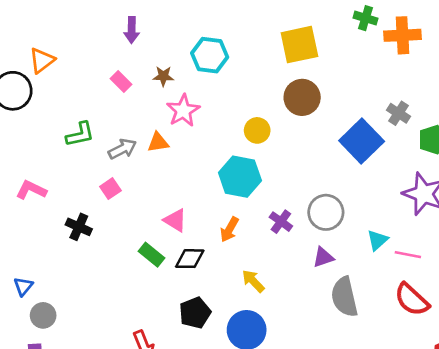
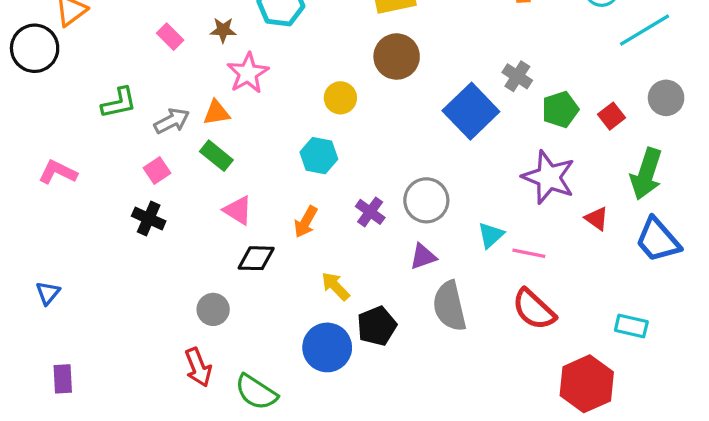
cyan hexagon: (240, 177) -> (319, 156), size x0.7
black cross: (79, 227) -> (149, 219), moved
green rectangle: (151, 255) -> (216, 156), moved
black pentagon: (195, 313) -> (377, 326), moved
gray circle: (43, 315) -> (213, 309), moved

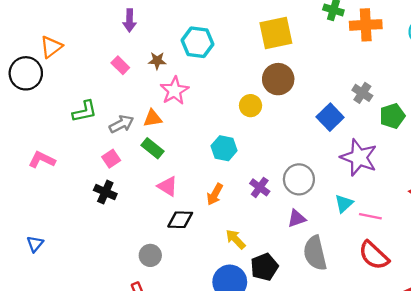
yellow circle: (340, 98) -> (251, 106), moved
blue square: (471, 111) -> (330, 117), size x0.7
purple star: (549, 177) -> (359, 157), moved

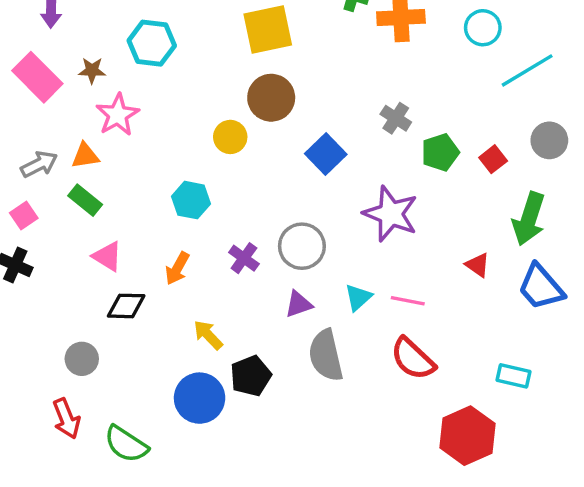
pink rectangle: (120, 65) -> (37, 77), size x1.8
blue square: (330, 117) -> (326, 154), moved
cyan triangle: (344, 204) -> (358, 297), moved

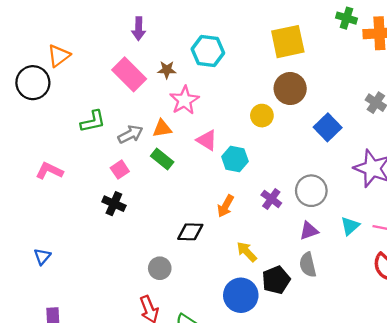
pink triangle: (107, 256) -> (207, 140), moved
gray semicircle: (326, 355) -> (308, 265), moved, size x0.7

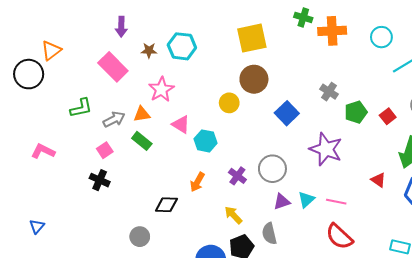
brown star: (167, 70) -> (149, 50), moved
purple triangle: (309, 231) -> (282, 202), moved
yellow arrow: (247, 252) -> (233, 215), moved

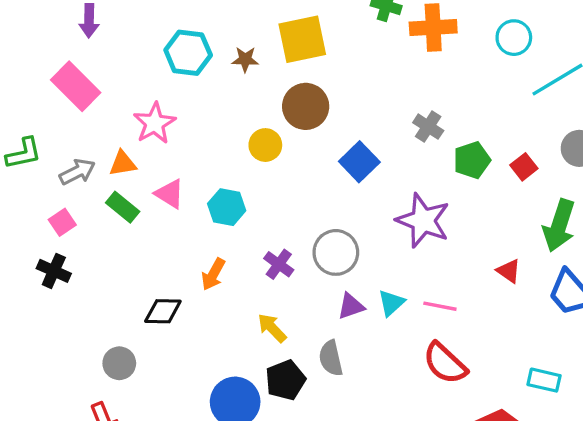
brown star: (149, 50) -> (245, 59), moved
pink triangle: (181, 124) -> (170, 194), moved

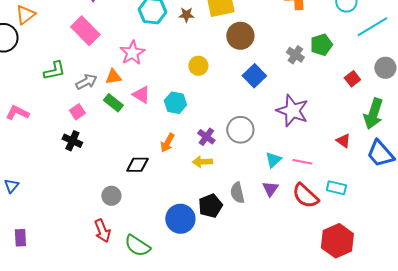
brown circle: (306, 106) -> (240, 36), moved
green pentagon: (472, 160) -> (321, 45), moved
purple triangle: (351, 306) -> (270, 189), moved, turned -36
yellow arrow: (272, 328) -> (202, 162), moved, turned -48
cyan rectangle: (544, 380) -> (336, 188), moved

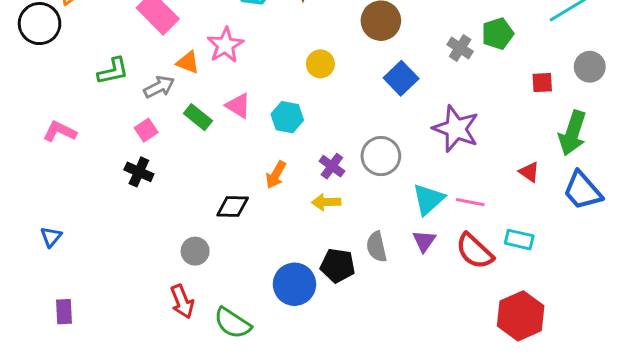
orange triangle: (113, 77) -> (188, 62), moved, turned 30
red square: (352, 79) -> (542, 83), turned 35
cyan triangle: (273, 160) -> (428, 199), size x1.4
black pentagon: (210, 206) -> (338, 266), turned 30

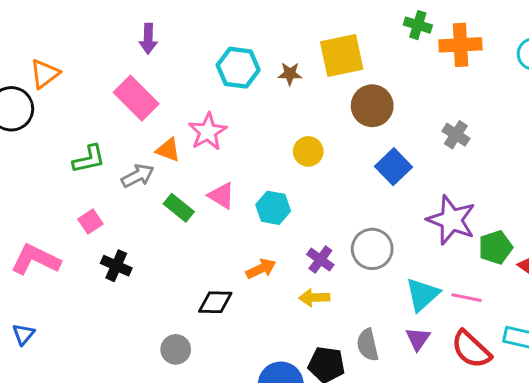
green pentagon: (498, 34) -> (496, 247), moved
pink square: (146, 130) -> (90, 221), moved
pink L-shape: (60, 132) -> (36, 260), moved, size x1.4
orange arrow: (276, 175) -> (261, 269), turned -144

